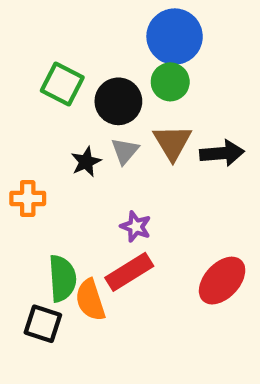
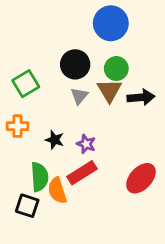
green circle: (170, 82) -> (116, 69), moved
green square: (62, 84) -> (26, 84), moved, turned 32
black star: (86, 162) -> (55, 140), moved, turned -30

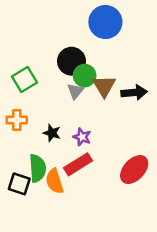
green circle: (116, 69) -> (85, 76), moved
black square: (27, 206) -> (19, 184), moved

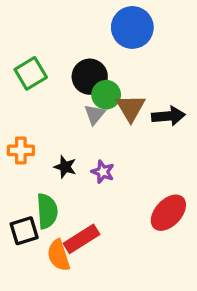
green square: (24, 79) -> (31, 73), moved
red rectangle: (78, 164) -> (82, 239), moved
orange semicircle: (55, 181) -> (59, 255), moved
black square: (19, 184) -> (24, 231), turned -35

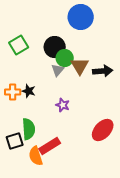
black star: (65, 167) -> (29, 91), moved

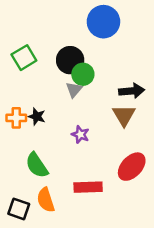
brown triangle: (80, 66) -> (124, 115), moved
green semicircle: (29, 129) -> (37, 165), turned 150
black square: (15, 141) -> (19, 209), moved, turned 36
red rectangle: (50, 146) -> (88, 187), moved, turned 30

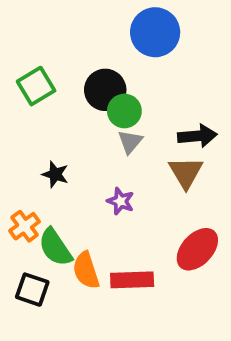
gray triangle: (74, 90) -> (130, 142), moved
orange cross: (16, 118) -> (25, 226), moved, turned -36
orange semicircle: (46, 200) -> (86, 270), moved
black square: (19, 209) -> (32, 290), moved

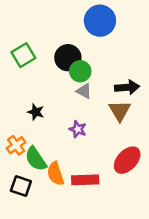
gray triangle: (130, 142) -> (84, 91), turned -42

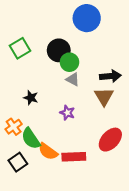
orange semicircle: (56, 174) -> (48, 151), turned -36
black square: (21, 186) -> (18, 162), turned 36

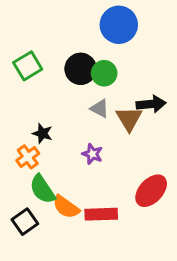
green circle: (69, 62) -> (104, 73), moved
brown triangle: (104, 97) -> (129, 119), moved
orange cross: (14, 127) -> (28, 157), moved

